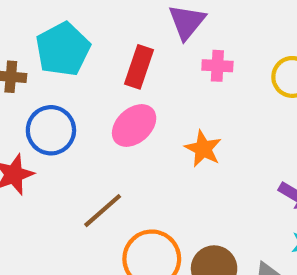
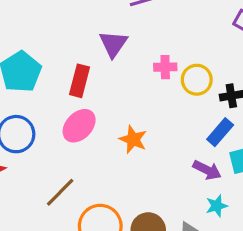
pink cross: (217, 66) -> (165, 67), moved

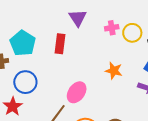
pink ellipse: (79, 126) -> (77, 92), moved
orange star: (133, 139) -> (114, 71), moved

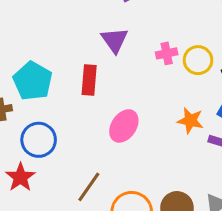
orange star: (114, 71) -> (190, 121), moved
pink ellipse: (77, 92) -> (124, 126), moved

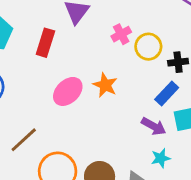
pink cross: (167, 53) -> (121, 34), turned -30
orange star: (190, 121) -> (105, 85), moved

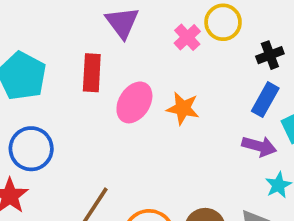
yellow circle: (148, 47) -> (223, 22), moved
pink ellipse: (68, 91) -> (134, 102), moved

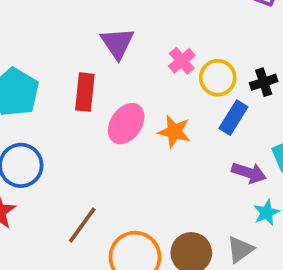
yellow circle: (223, 22) -> (218, 78), moved
blue rectangle: (265, 100) -> (233, 118), moved

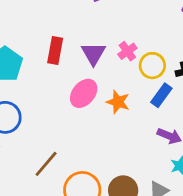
purple triangle: (117, 43) -> (93, 54), moved
red rectangle: (85, 92) -> (55, 51), moved

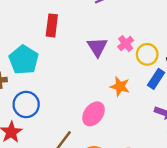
red rectangle: (55, 51) -> (52, 25), moved
pink ellipse: (84, 93) -> (94, 114), moved

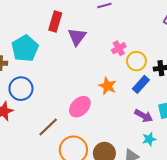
purple triangle: (97, 47) -> (77, 37), moved

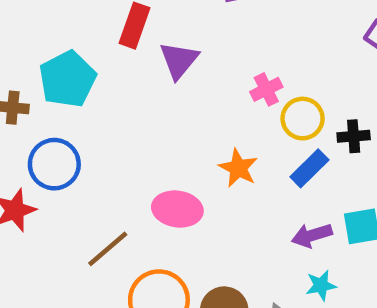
pink ellipse: (80, 107) -> (177, 209), turned 50
purple arrow: (144, 116) -> (312, 235), turned 132

